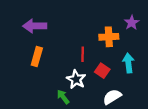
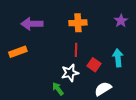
orange cross: (109, 37) -> (78, 23), moved
orange rectangle: (37, 56) -> (18, 52), moved, turned 54
white star: (76, 79) -> (70, 73), turned 30

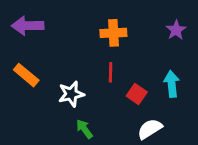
purple arrow: (32, 24) -> (28, 26), moved
orange rectangle: (18, 52) -> (26, 75), turned 60
white star: (70, 73) -> (71, 94), moved

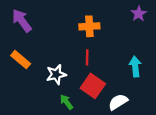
purple arrow: (28, 26) -> (22, 21), turned 55
purple star: (176, 30) -> (139, 14), moved
red square: (137, 94) -> (93, 86), moved, size x1.5

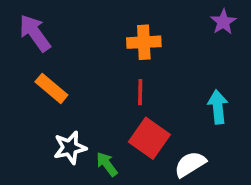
orange rectangle: (21, 60) -> (51, 88), moved
white star: (56, 74) -> (70, 148), moved

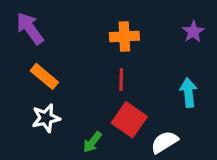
purple star: (223, 22) -> (193, 32), moved
white star: (70, 148) -> (46, 118), moved
green arrow: (107, 164) -> (92, 142), turned -105

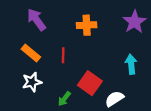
purple arrow: (30, 28) -> (36, 20), moved
purple star: (193, 32) -> (135, 22), size x1.5
red line: (121, 80) -> (63, 55), moved

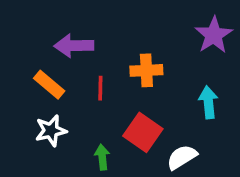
purple arrow: (36, 20) -> (74, 46), moved, turned -55
orange cross: (87, 25) -> (146, 70), moved
green arrow: (64, 99) -> (102, 157), turned 136

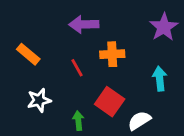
purple arrow: (74, 46) -> (84, 24), moved
orange rectangle: (49, 85) -> (28, 54), moved
red line: (100, 88) -> (77, 68), turned -30

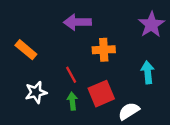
red line: (77, 68) -> (71, 75), moved
red square: (110, 102) -> (101, 94), turned 32
green arrow: (78, 121) -> (72, 101), moved

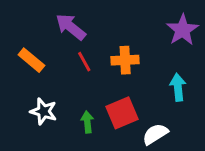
purple arrow: (77, 22) -> (71, 27), moved, turned 40
red line: (71, 75) -> (84, 62), moved
white star: (36, 92) -> (44, 111), turned 30

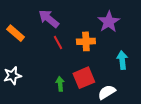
purple star: (182, 30) -> (109, 22), moved
orange rectangle: (31, 60) -> (16, 33), moved
white star: (44, 111) -> (12, 76), moved, turned -30

